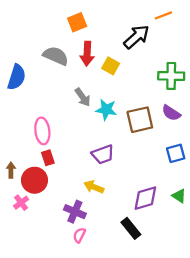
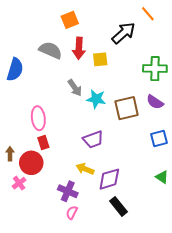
orange line: (163, 15) -> (148, 14), turned 70
yellow square: (111, 66) -> (100, 59), turned -35
purple diamond: (145, 198) -> (109, 179), moved

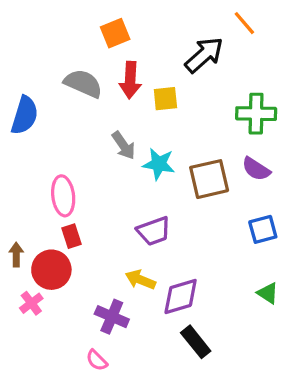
pink semicircle: (72, 213) -> (97, 360), moved, turned -72

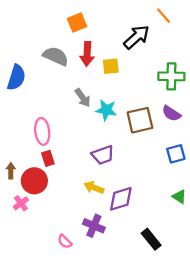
purple cross: (112, 317) -> (94, 226), moved
black rectangle: (196, 342) -> (151, 239), moved

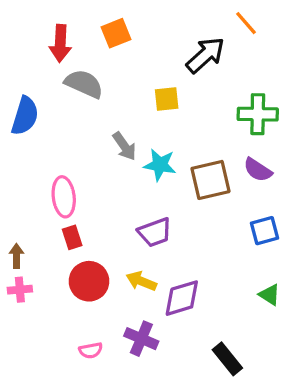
red arrow: (87, 54) -> (60, 43), moved
red circle: (34, 181) -> (89, 281), moved
pink cross: (21, 203) -> (20, 290), moved, turned 32
pink semicircle: (65, 241) -> (91, 350), moved, turned -56

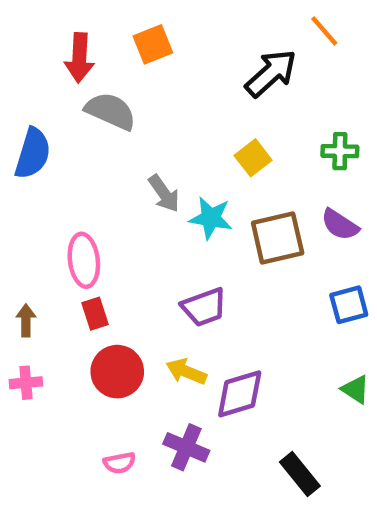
yellow square: (167, 99) -> (253, 158), moved, turned -32
green cross: (258, 114) -> (340, 151), size x0.7
brown arrow: (16, 256) -> (26, 320), moved

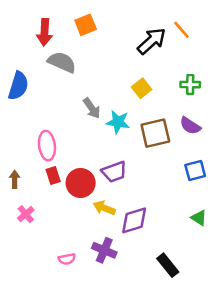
orange line: (324, 31) -> (181, 30), moved
red circle: (117, 372) -> (81, 183), moved
pink cross: (26, 383) -> (26, 214), moved, turned -35

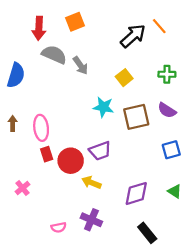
gray arrow: (92, 108) -> (80, 65), moved
brown arrow: (15, 179) -> (13, 123), moved
purple diamond: (134, 220) -> (136, 193), moved

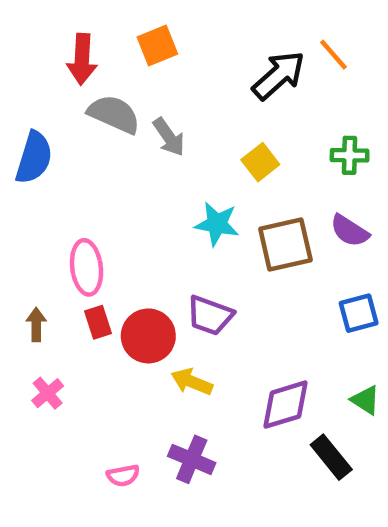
brown arrow: (13, 123) -> (36, 325), moved
purple trapezoid: (100, 151) -> (210, 315), turned 40
black rectangle: (147, 233) -> (331, 457), moved

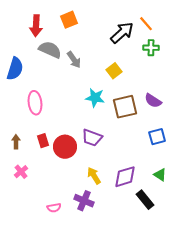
green cross: (350, 155) -> (151, 48), moved
pink ellipse: (87, 267) -> (35, 103), moved
yellow arrow: (192, 382) -> (94, 176), moved, turned 36

